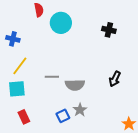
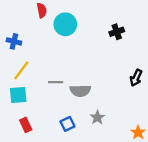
black cross: (109, 30) -> (117, 32), turned -32
black arrow: (115, 79) -> (136, 78), moved
gray star: (80, 110) -> (97, 117), moved

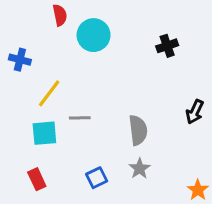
yellow line: (21, 70) -> (49, 93), moved
gray semicircle: (80, 91) -> (138, 130), moved, turned -96
cyan square: (18, 95) -> (44, 133), moved

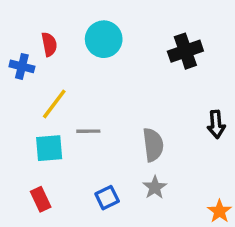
red semicircle: (60, 15) -> (49, 44), moved
black cross: (167, 46) -> (185, 51), size x1.4
black arrow: (195, 112) -> (216, 124), turned -30

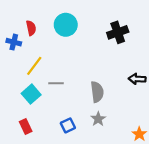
black arrow: (216, 124) -> (137, 79), turned 98
cyan square: (49, 148) -> (31, 94), turned -36

